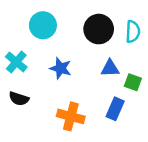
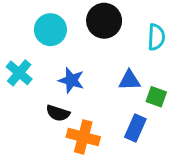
black circle: (99, 29) -> (104, 21), moved
black semicircle: (19, 99) -> (58, 113), moved

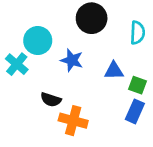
cyan circle: (50, 30) -> (38, 41), moved
blue star: (71, 80) -> (72, 60), moved
blue rectangle: (135, 128) -> (135, 111), moved

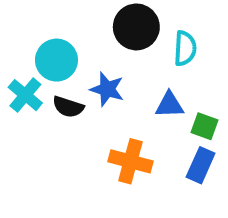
cyan semicircle: (137, 33) -> (185, 48), moved
black semicircle: (51, 100) -> (68, 107), moved
orange cross: (73, 121) -> (130, 161), moved

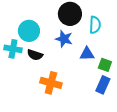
blue star: (107, 89) -> (64, 39), moved
cyan cross: (25, 95) -> (13, 49), turned -30
orange cross: (130, 161) -> (51, 83), moved

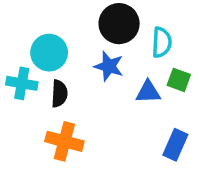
black semicircle: (35, 55) -> (59, 94), turned -105
green square: (105, 65) -> (179, 80), moved
orange cross: (51, 83) -> (64, 141), moved

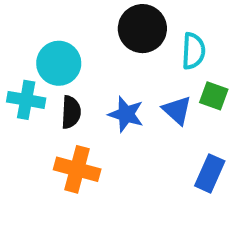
blue star: (109, 66) -> (126, 114), moved
blue triangle: (148, 92) -> (177, 110), turned 44

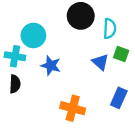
black semicircle: (71, 112) -> (15, 84), moved
blue star: (126, 114) -> (51, 66), moved
orange cross: (77, 169) -> (73, 108), moved

